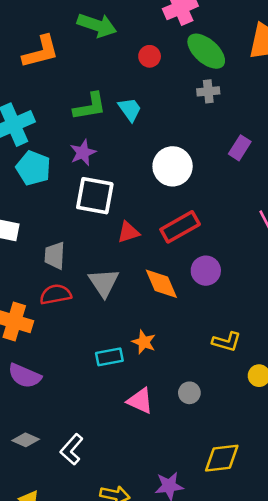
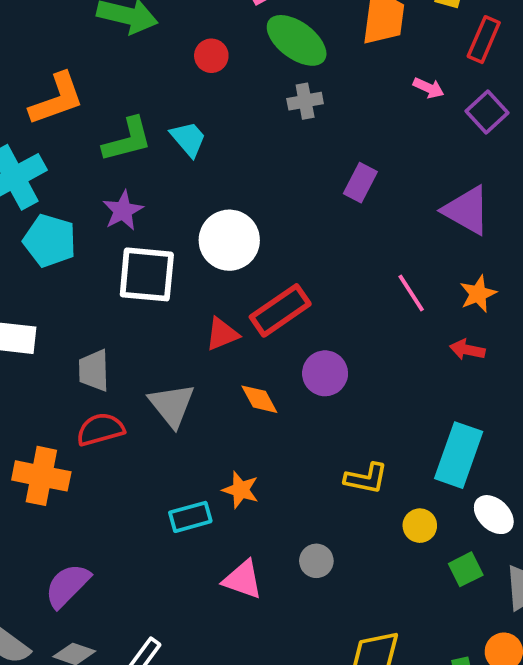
orange L-shape: (41, 52) -> (57, 99), moved
white circle: (173, 166) -> (229, 240), moved
red triangle: (128, 232) -> (222, 334), moved
orange diamond: (161, 284) -> (259, 399), size x0.7
purple semicircle: (25, 376) -> (67, 586), moved, turned 116

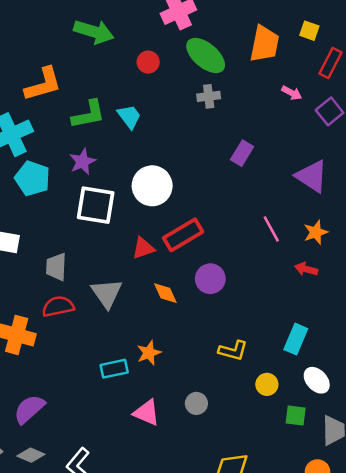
cyan rectangle: (459, 455) -> (296, 339), size x0.7
orange star: (241, 490) -> (149, 353), turned 30
green square: (466, 569) -> (296, 416), turned 30

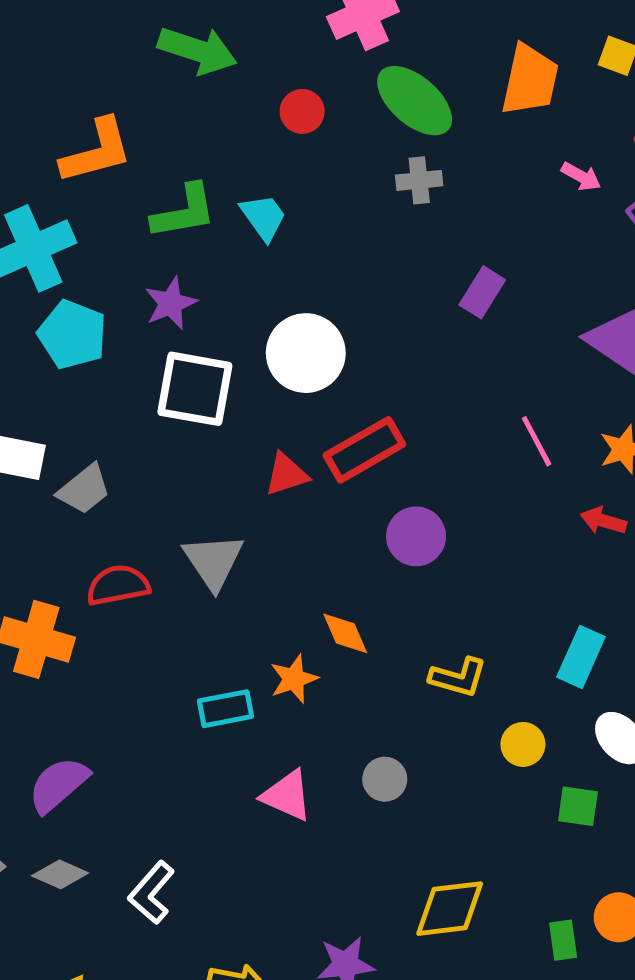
gray trapezoid: (56, 267) -> (84, 489), moved, turned -132
orange diamond: (165, 293) -> (345, 633), moved

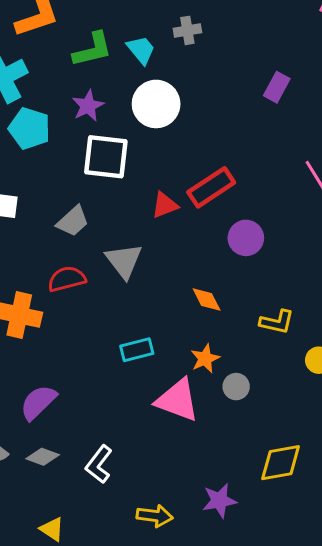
gray cross: (419, 180) -> (187, 30), moved
white circle: (306, 353) -> (156, 104), moved
gray trapezoid: (84, 489) -> (73, 221), moved
orange star: (294, 679) -> (205, 359), moved
pink triangle: (287, 796) -> (177, 400), size x1.4

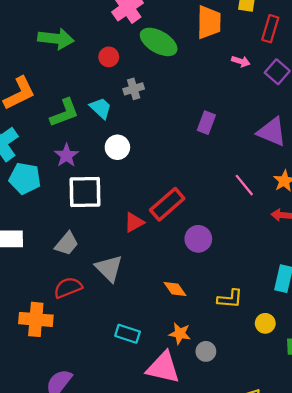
white circle: (156, 104) -> (117, 147), size x0.7
cyan rectangle: (137, 350) -> (128, 334), turned 40
orange star: (205, 359) -> (180, 334), turned -30

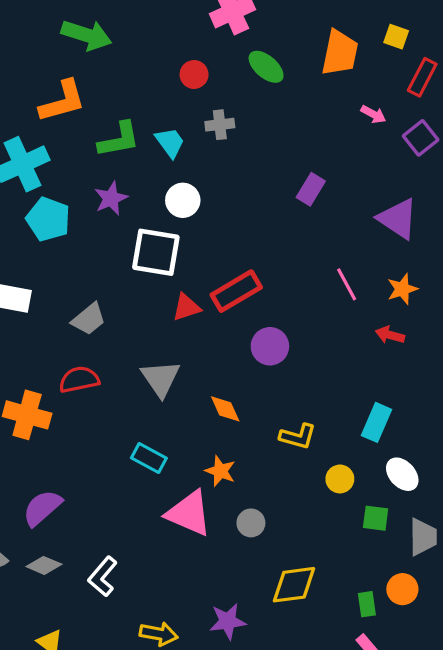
green arrow: (56, 39) -> (87, 35), moved
green ellipse: (159, 42) -> (266, 67), size x0.7
white square: (85, 192) -> (156, 252), moved
gray triangle: (109, 268) -> (161, 378), moved
gray circle: (206, 351) -> (251, 523), moved

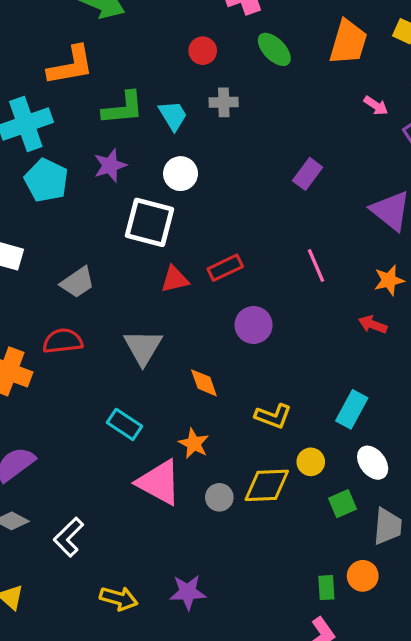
pink line: (347, 284) -> (316, 265), moved
red rectangle: (236, 291) -> (225, 268), size x0.7
green square: (376, 518) -> (342, 504), turned -36
yellow diamond: (294, 585) -> (267, 485), moved

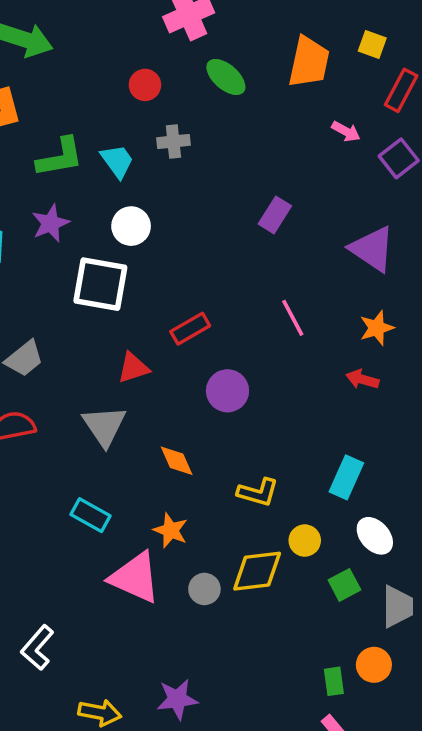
red triangle: (175, 279) -> (133, 368), moved

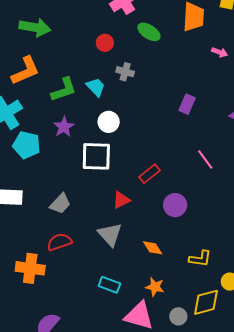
gray cross: (173, 142) -> (125, 72), turned 30

